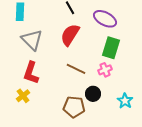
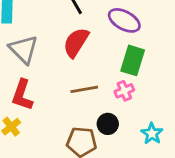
brown line: (76, 69) -> (84, 89), turned -36

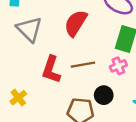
red L-shape: (22, 95) -> (51, 70), moved

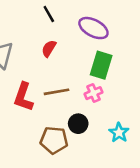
red semicircle: (76, 23) -> (49, 48), size x0.6

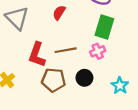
brown pentagon: (54, 140) -> (54, 80), moved

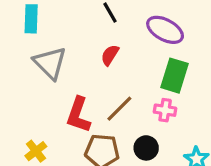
brown line: (66, 50) -> (119, 109), turned -35
pink cross: (98, 51) -> (165, 110), turned 32

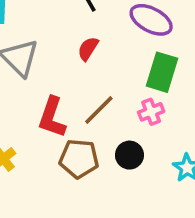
pink cross: (165, 110) -> (151, 112), turned -30

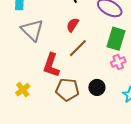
brown line: (99, 110) -> (78, 48), moved
pink cross: (151, 112) -> (118, 62), moved

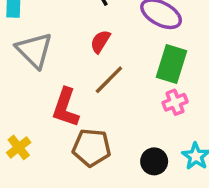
black circle: (97, 87) -> (154, 161), moved

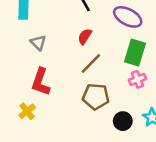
gray triangle: (34, 50) -> (38, 43), size x0.6
red L-shape: (66, 108) -> (41, 82), moved
brown pentagon: (92, 147) -> (96, 97), moved

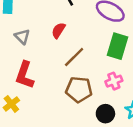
red semicircle: (85, 37) -> (58, 30), moved
pink cross: (137, 79) -> (114, 81), moved

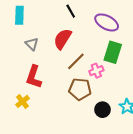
red semicircle: (58, 30) -> (63, 39), size x1.5
pink cross: (114, 81) -> (96, 71), moved

